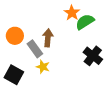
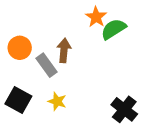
black cross: (93, 56) -> (124, 109), moved
yellow star: (43, 67) -> (57, 101), moved

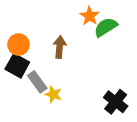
gray rectangle: (46, 65) -> (37, 82), moved
black square: (18, 100) -> (17, 66), moved

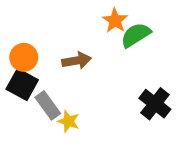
brown arrow: (60, 47) -> (77, 61), turned 75
black cross: (116, 102) -> (155, 104), moved

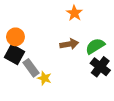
green semicircle: (136, 35) -> (95, 46), moved
brown arrow: (77, 61) -> (69, 44), moved

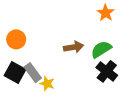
orange star: (74, 13) -> (106, 13), moved
black square: (14, 54) -> (15, 73), moved

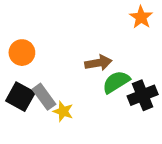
green semicircle: (101, 49) -> (116, 82), moved
black cross: (107, 71) -> (143, 95), turned 30

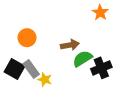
orange circle: (22, 53) -> (27, 38), moved

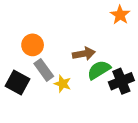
gray rectangle: (31, 69) -> (44, 70), moved
yellow star: (45, 80) -> (63, 84), moved

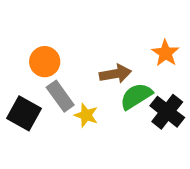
orange star: (120, 15) -> (165, 53), moved
black cross: (121, 81) -> (167, 112), turned -30

